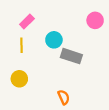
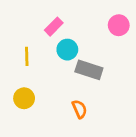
pink rectangle: (27, 21) -> (54, 27), moved
orange semicircle: (64, 97) -> (79, 109), moved

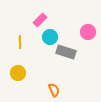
pink circle: (119, 25) -> (88, 32), moved
orange semicircle: (79, 109) -> (54, 90), moved

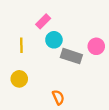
pink circle: (88, 32) -> (96, 46), moved

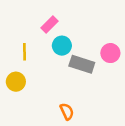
yellow circle: (19, 79) -> (16, 82), moved

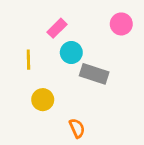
pink circle: (110, 53) -> (121, 24), moved
yellow circle: (16, 82) -> (43, 100), moved

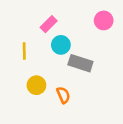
orange semicircle: (77, 128) -> (63, 95), moved

